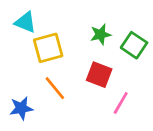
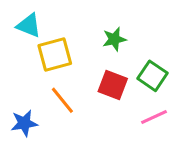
green square: (134, 45) -> (152, 76), moved
pink line: (121, 103) -> (154, 117), moved, turned 35

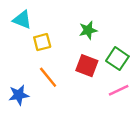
yellow square: (55, 54) -> (42, 42), size x0.7

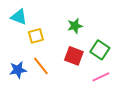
blue star: (19, 95) -> (18, 70), moved

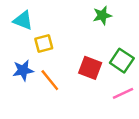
green star: (75, 26) -> (102, 15), moved
blue star: (18, 70) -> (23, 70), moved

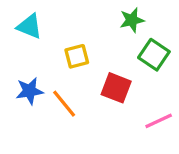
yellow square: (44, 43) -> (77, 56), moved
green square: (122, 61) -> (154, 55), moved

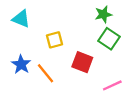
green star: (132, 20) -> (103, 14), moved
blue star: (29, 91) -> (21, 64), turned -30

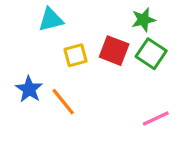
cyan triangle: (21, 19) -> (51, 20), moved, turned -36
red square: (82, 62) -> (114, 51), moved

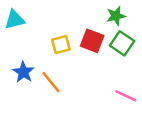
cyan triangle: (51, 20) -> (15, 20), moved
pink line: (156, 119) -> (126, 96), turned 50

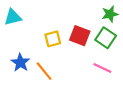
green star: (116, 16) -> (110, 14), moved
pink line: (126, 96) -> (102, 68), moved

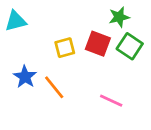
green star: (110, 14) -> (119, 17), moved
pink line: (102, 68) -> (111, 101), moved

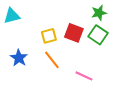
green star: (119, 17) -> (99, 13), moved
orange line: (54, 87) -> (52, 60), moved

